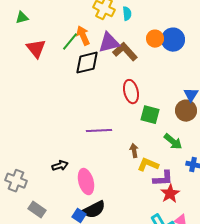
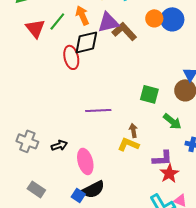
green line: (70, 42) -> (57, 21), moved
red ellipse: (131, 92) -> (71, 57), moved
yellow L-shape: (148, 165) -> (128, 144), moved
gray cross: (16, 181) -> (27, 141), moved

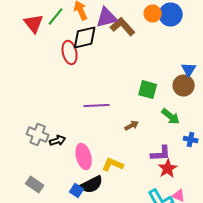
brown arrow: (133, 130) -> (132, 126), turned 72
gray cross: (27, 141) -> (38, 134), moved
yellow L-shape: (128, 144) -> (113, 164), moved

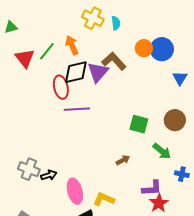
purple triangle: (107, 18) -> (98, 72), moved, turned -35
blue triangle: (189, 70) -> (180, 78), moved
purple line: (97, 106) -> (77, 109), moved

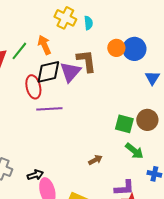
brown L-shape: (114, 61) -> (86, 61), turned 35
green square: (139, 124) -> (124, 124), moved
black arrow: (49, 175) -> (35, 175), moved

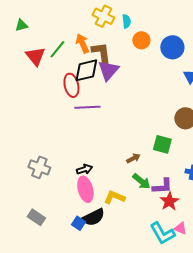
orange circle: (116, 48) -> (141, 40), moved
brown L-shape: (86, 61) -> (101, 53), moved
green square: (124, 124) -> (162, 144), moved
green arrow: (134, 151) -> (141, 181), moved
black arrow: (35, 175) -> (84, 169), moved

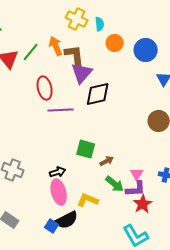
black diamond: (86, 70) -> (98, 94), moved
green square: (162, 144) -> (86, 149), moved
pink triangle: (180, 228) -> (137, 174), moved, turned 40

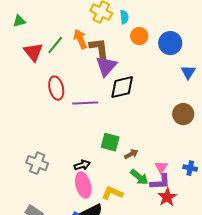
red ellipse: (45, 88) -> (56, 88), moved

